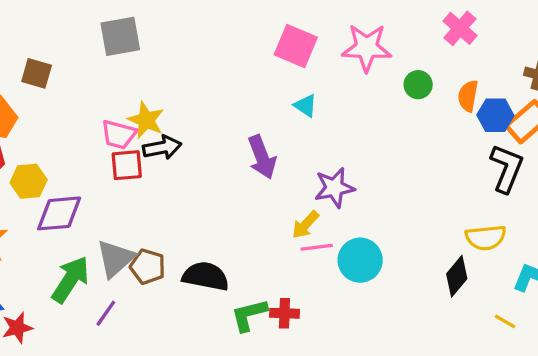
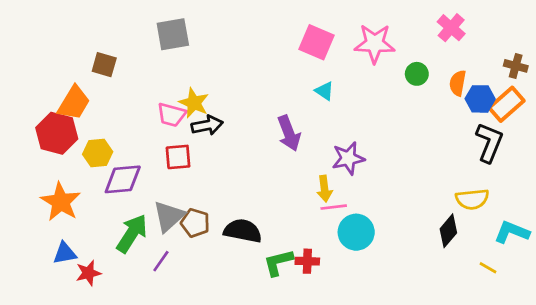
red square: (127, 165) -> (178, 157), moved
yellow arrow: (305, 225) -> (324, 189), turned -50
cyan circle: (360, 260) -> (356, 232), moved

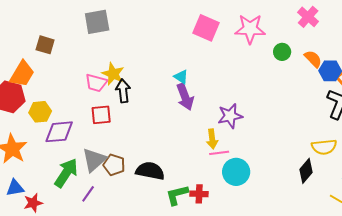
orange semicircle: (458, 83) -> (313, 59), turned 126
cyan triangle: (324, 91) -> (181, 77), moved
black arrow: (207, 125) -> (123, 91), turned -85

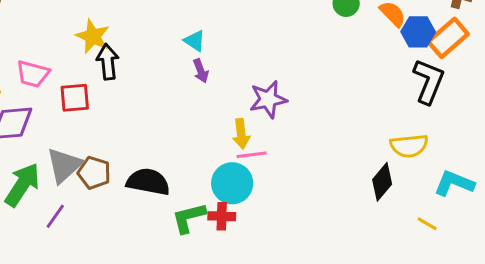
pink trapezoid: (96, 83) -> (33, 74), moved
purple arrow: (185, 97) -> (201, 71), size x0.6
cyan circle: (236, 172) -> (232, 183), moved

